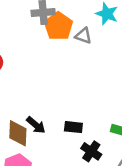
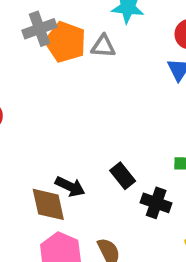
black rectangle: (73, 127) -> (123, 176), turned 60

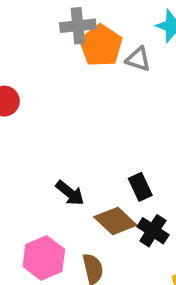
black rectangle: (123, 176) -> (140, 187), moved
brown diamond: (48, 204) -> (115, 221), moved, turned -48

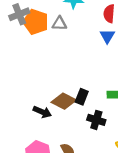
black rectangle: (140, 187) -> (82, 97), turned 63
brown diamond: (115, 221) -> (64, 101), moved

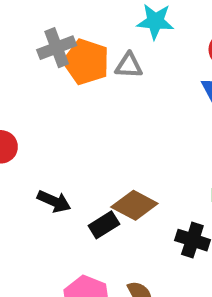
black rectangle: (82, 97) -> (104, 225), moved, turned 35
black arrow: (42, 112) -> (54, 201), moved

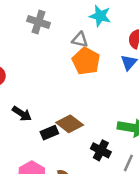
gray cross: (57, 48) -> (38, 22), turned 30
orange pentagon: (86, 62) -> (86, 61), moved

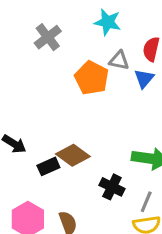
gray cross: (38, 22) -> (48, 37), moved, turned 35
gray triangle: (80, 40) -> (119, 60), moved

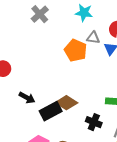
gray cross: (48, 37) -> (40, 14), moved
black rectangle: (48, 166) -> (51, 111), size x1.5

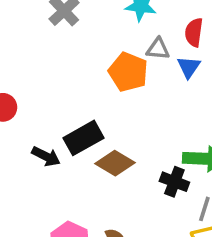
black rectangle: (51, 111) -> (83, 138), moved
black cross: (94, 122) -> (174, 182), moved

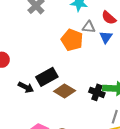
red semicircle: (194, 32) -> (109, 18), turned -56
black cross: (174, 182) -> (97, 92), moved

